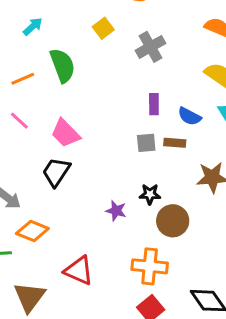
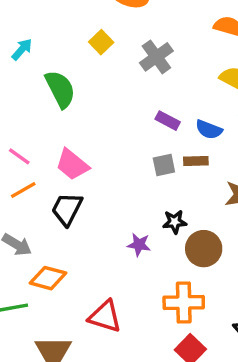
orange line: (23, 79) -> (23, 190), moved
purple rectangle: (154, 104) -> (168, 121), turned -55

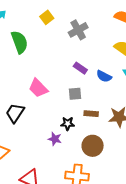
brown rectangle: (196, 161) -> (91, 114), moved
pink trapezoid: (72, 165) -> (38, 88), moved
black star: (175, 222) -> (68, 124), moved

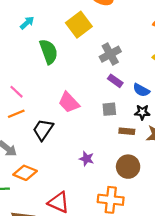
yellow square: (47, 17) -> (79, 25), size x1.6
gray cross: (78, 30) -> (110, 54), moved
black star: (68, 124) -> (142, 112), moved

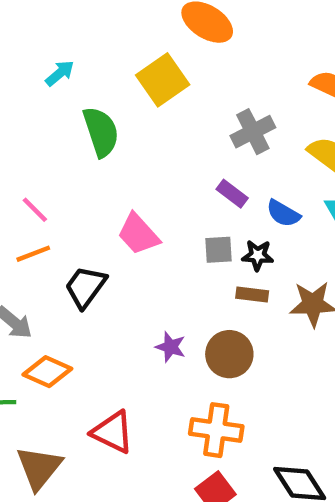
gray cross: (110, 54) -> (253, 132), moved
black star: (142, 112) -> (258, 255), moved
brown circle: (128, 167) -> (229, 354), moved

